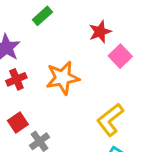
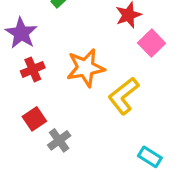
yellow L-shape: (110, 120) -> (123, 96), moved

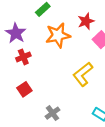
orange star: (86, 68) -> (58, 35), moved
gray cross: (59, 140) -> (53, 113), moved

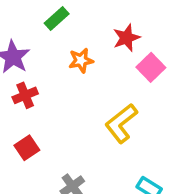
orange star: (58, 35) -> (81, 60), size x0.6

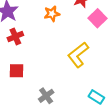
red square: (27, 148) -> (17, 71), turned 35

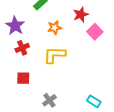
yellow L-shape: (78, 55) -> (54, 55), moved, turned 40

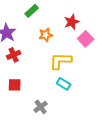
yellow L-shape: (54, 55) -> (61, 61), moved
cyan rectangle: (94, 101) -> (64, 84), moved

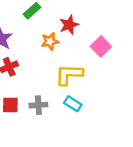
red star: (72, 22) -> (69, 25), moved
gray cross: (41, 107) -> (38, 105), moved, turned 32

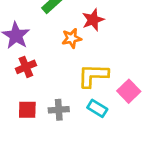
pink square: (101, 46) -> (129, 91), moved

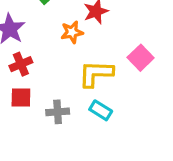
pink square: (129, 91) -> (141, 58), moved
red square: (27, 110) -> (21, 98), moved

